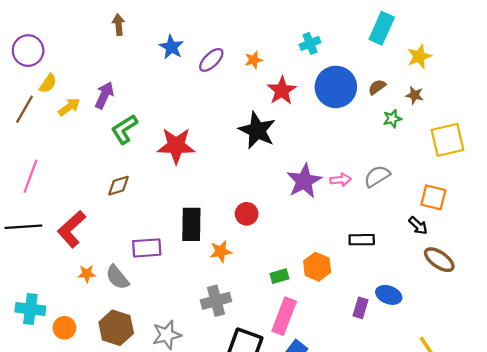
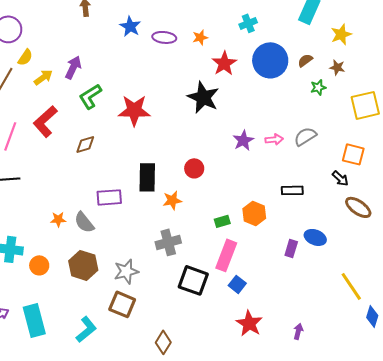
purple ellipse: (211, 60) -> (164, 37), turned 50
purple star: (304, 181) -> (243, 140), size x0.7
red L-shape: (72, 229) -> (45, 121), moved

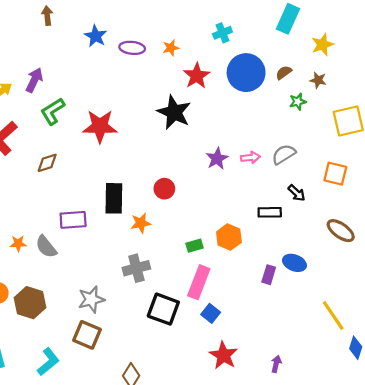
black arrow: (340, 178) -> (297, 193), moved
brown hexagon: (83, 265) -> (30, 303), moved

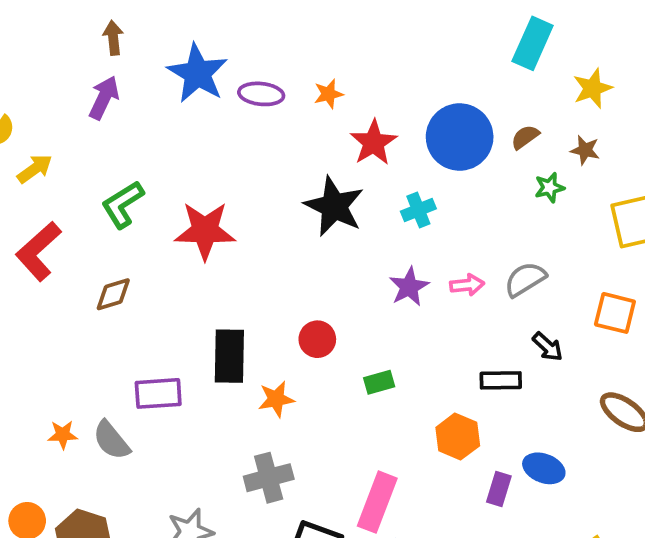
cyan cross: (222, 33) -> (418, 210), moved
blue star: (96, 36) -> (198, 73), size x1.5
purple arrow: (34, 80) -> (104, 98), moved
orange hexagon: (229, 237) -> (458, 437), moved
green rectangle: (194, 246) -> (379, 382), moved

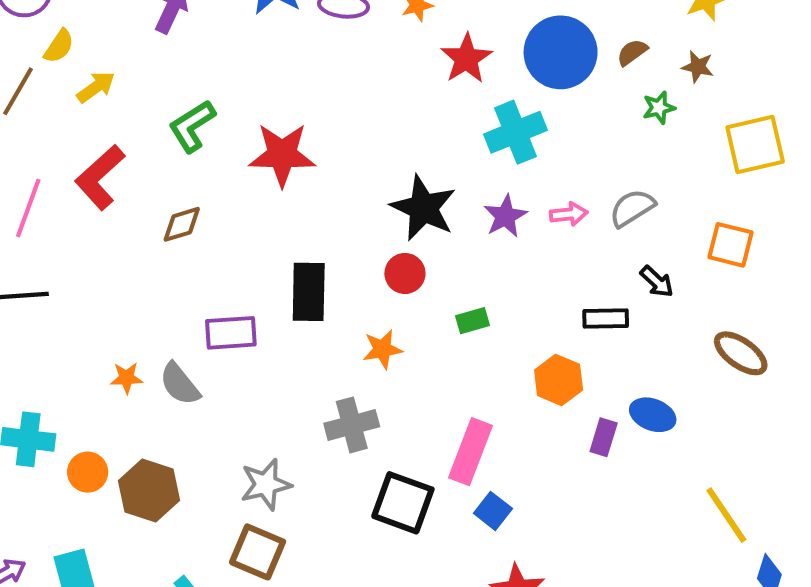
black star: (334, 206) -> (423, 208), moved
cyan cross: (418, 210) -> (516, 132), size x1.6
orange star: (276, 399) -> (382, 349), moved

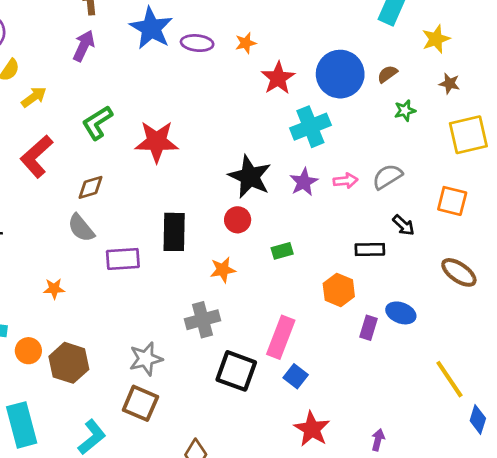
brown star: (698, 67) -> (449, 84), moved
gray semicircle: (180, 384) -> (81, 228), moved

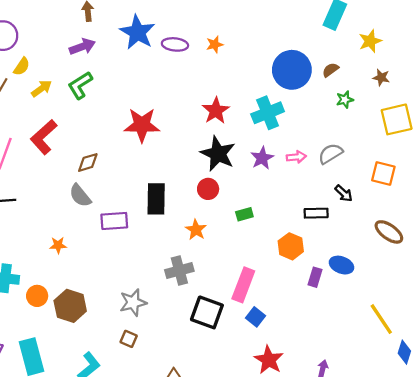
purple arrow: (84, 46) -> (82, 47), turned 45
red star: (278, 78) -> (216, 111), moved
green L-shape: (97, 123) -> (80, 85), moved
orange star: (223, 270) -> (196, 230), turned -30
brown square: (140, 403) -> (129, 339), size x0.6

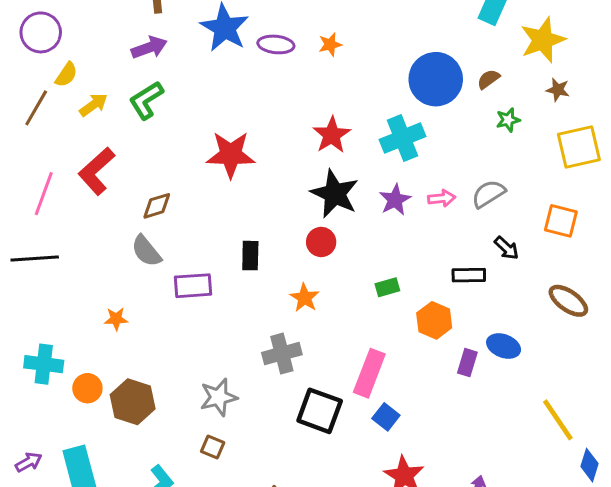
yellow star: (370, 41) -> (543, 40), size x1.4
black rectangle: (156, 199) -> (250, 256), size x0.7
green rectangle: (244, 214) -> (387, 287), moved

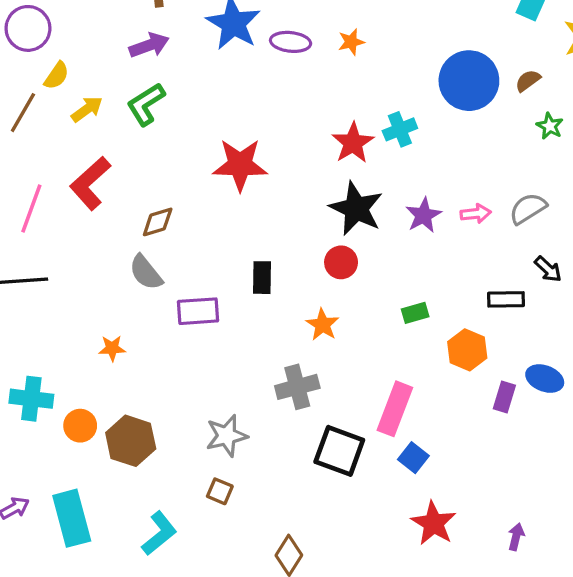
green star: (508, 120) -> (550, 126), turned -30
cyan cross: (403, 138) -> (400, 129), moved, size x0.7

